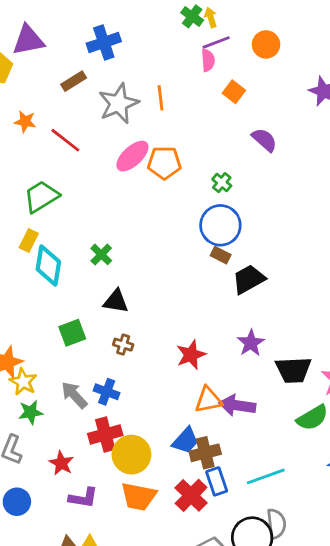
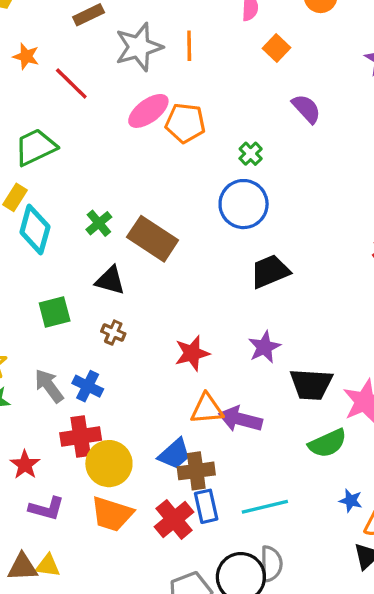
brown rectangle: (221, 255) -> (153, 239), moved, size x2.0

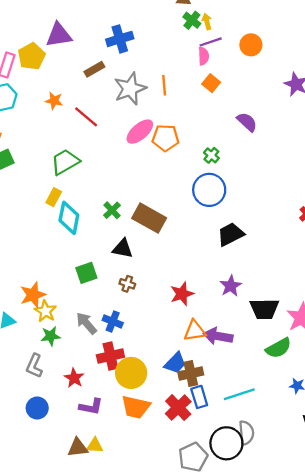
orange square: (277, 48) -> (211, 83), moved

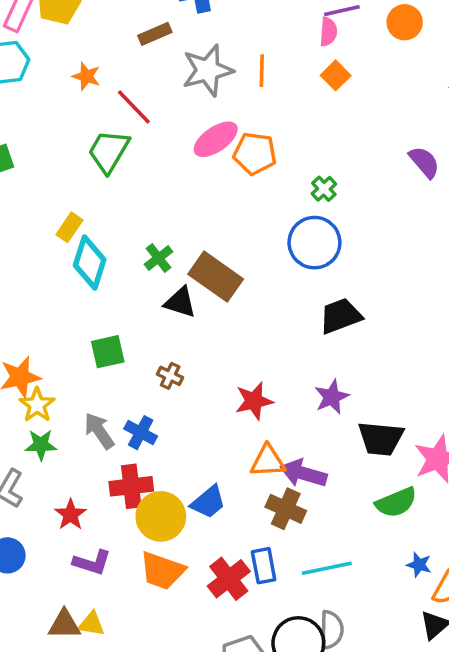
purple semicircle: (247, 122) -> (424, 162), moved
green trapezoid: (65, 162) -> (109, 151), moved, turned -36
black triangle: (123, 249) -> (180, 302), moved
blue trapezoid: (175, 363) -> (208, 502), moved
brown cross: (191, 373) -> (286, 509), moved, turned 30

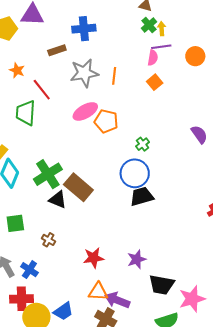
green trapezoid: (109, 151) -> (26, 113), turned -32
green cross: (159, 258) -> (48, 174), size x1.8
black trapezoid: (340, 316) -> (142, 196), moved

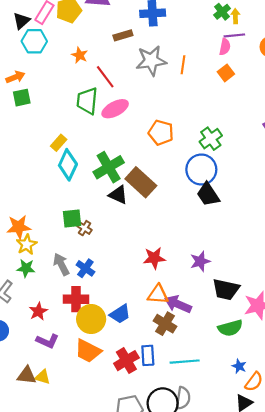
pink ellipse: (85, 111) -> (115, 109), moved
orange pentagon: (106, 121) -> (161, 133), moved
green cross: (143, 144) -> (211, 139), size x1.5
black trapezoid: (142, 196) -> (208, 194), turned -110
brown cross: (48, 240) -> (85, 228), moved

